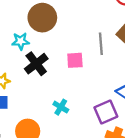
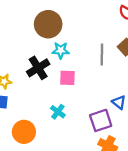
cyan star: (21, 41) -> (61, 50), moved
pink square: (75, 60) -> (67, 78), moved

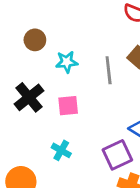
brown circle: (48, 24) -> (35, 40), size x0.6
cyan star: (61, 50) -> (67, 62), moved

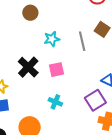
brown circle: (35, 40) -> (30, 13), moved

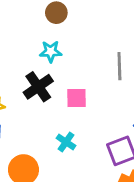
cyan star: (52, 39) -> (51, 51), moved

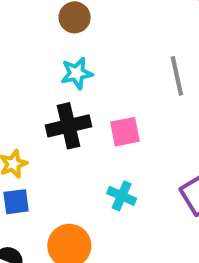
black cross: (38, 87) -> (69, 126), turned 32

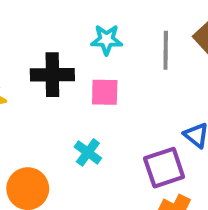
cyan star: (77, 73) -> (107, 40), moved

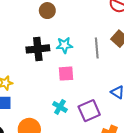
black cross: (52, 75) -> (38, 49), moved
purple square: (164, 168) -> (89, 111), moved

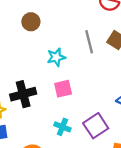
gray line: (97, 48) -> (89, 42), moved
black cross: (38, 49) -> (23, 94), moved

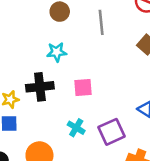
gray line: (89, 42) -> (101, 22), moved
cyan star: (56, 57) -> (57, 52), moved

